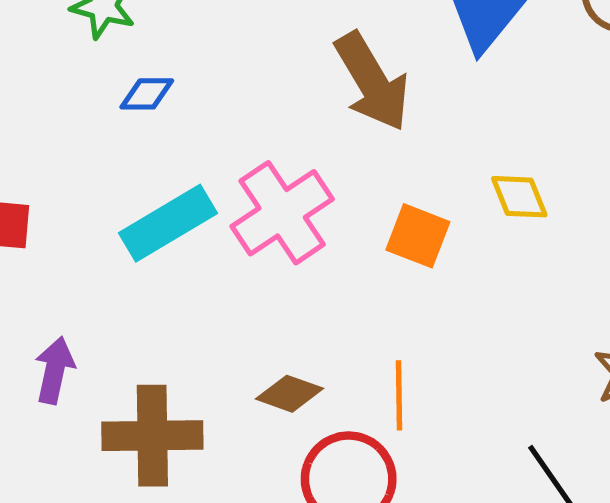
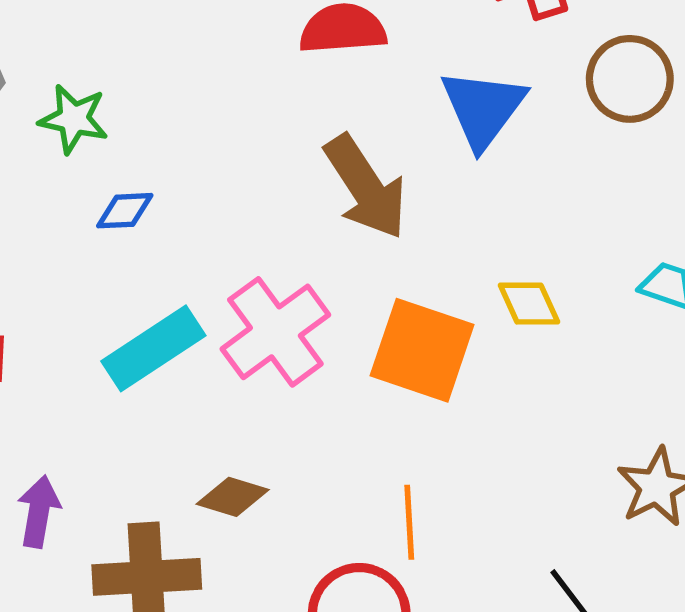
orange square: (418, 236) -> (422, 350), size x1.5
brown diamond: (290, 394) -> (233, 497), moved

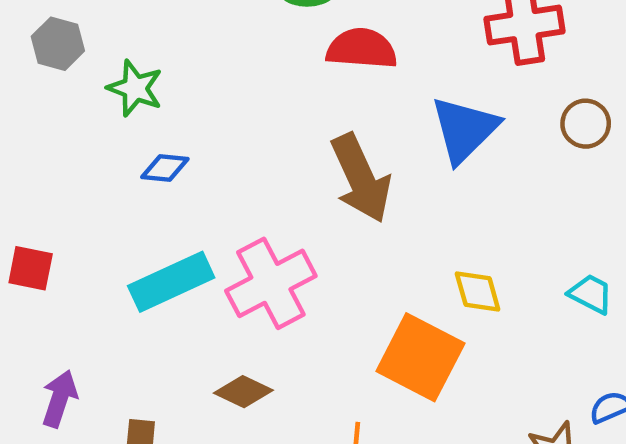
brown circle: (630, 79) -> (586, 124), size x0.7
orange square: (422, 350) -> (420, 357), moved
brown diamond: (233, 497) -> (243, 392), moved

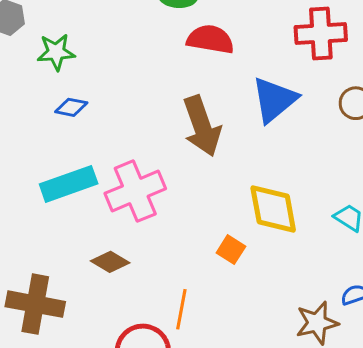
green star: (135, 88) -> (56, 52), turned -30
yellow diamond: (478, 291) -> (273, 209), size x1.6
orange square: (420, 357) -> (231, 250), size x0.5

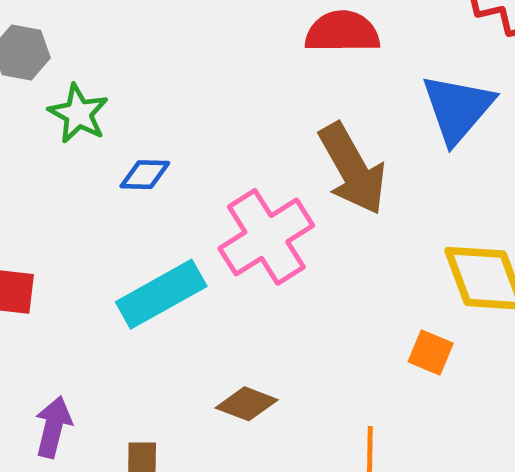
green star: (56, 52) -> (78, 114), moved, turned -30
pink cross: (135, 191) -> (266, 237), moved

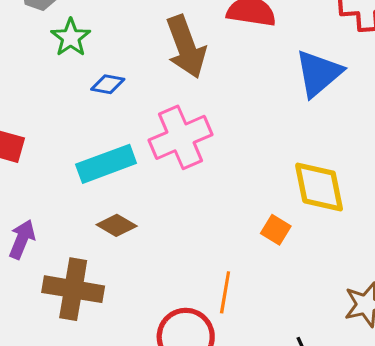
brown arrow: (352, 169) -> (186, 47), moved
brown diamond: (247, 404) -> (117, 225), moved

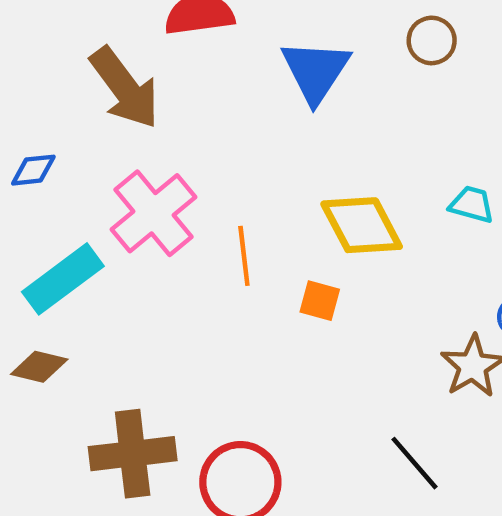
brown diamond: (117, 225) -> (39, 367), moved
brown cross: (73, 289) -> (133, 454), moved
orange line: (225, 292) -> (244, 256), moved

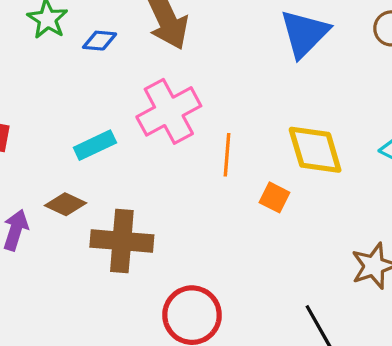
blue diamond: (33, 170) -> (100, 41), moved
cyan rectangle: (63, 279) -> (95, 145), size x0.7
brown cross: (133, 454) -> (122, 241), moved

